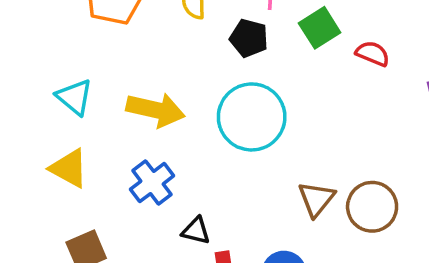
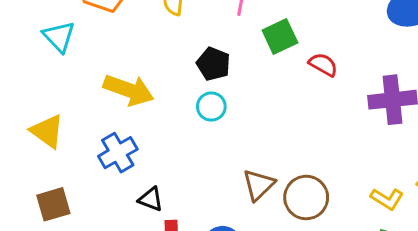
black pentagon: (249, 38) -> (213, 64), moved
cyan triangle: (74, 97) -> (59, 37), moved
cyan circle: (252, 117) -> (211, 107), size x0.5

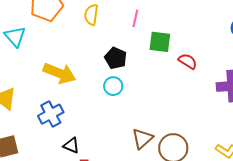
green square: (280, 37) -> (160, 42), turned 30

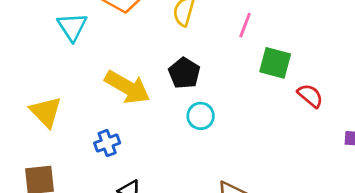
black pentagon: (116, 58) -> (184, 73), moved
blue cross: (51, 114) -> (107, 143), size x0.7

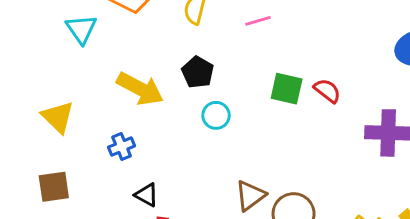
pink line: (245, 25) -> (258, 21), turned 55
green square: (275, 63) -> (287, 89), moved

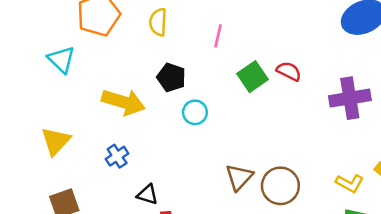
pink line: (258, 21) -> (218, 36), moved, turned -50
green square: (287, 89) -> (253, 77), turned -36
yellow triangle: (58, 117) -> (56, 141), turned 40

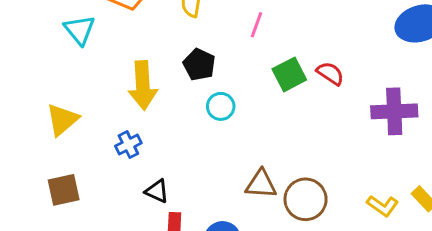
yellow arrow: (123, 102) -> (143, 85), turned 63
brown triangle: (239, 177) -> (261, 184), turned 44

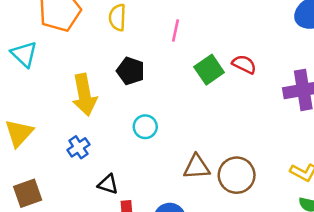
cyan circle: (221, 106) -> (145, 127), moved

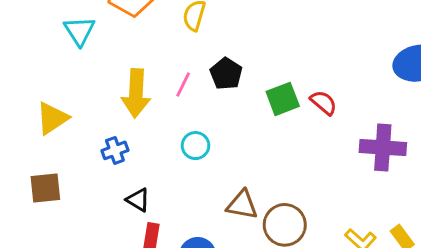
pink line: (176, 31) -> (183, 85), moved
black pentagon: (131, 71) -> (226, 74), moved

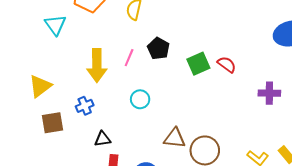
purple cross: (383, 148) -> (269, 93), size x0.7
brown square: (45, 188) -> (53, 123), moved
black triangle: (138, 200) -> (103, 139), turned -36

